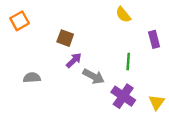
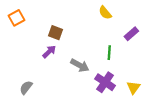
purple rectangle: (154, 39) -> (131, 34), turned 64
purple arrow: (74, 60) -> (49, 52), moved
gray semicircle: (32, 78) -> (26, 87), moved, turned -48

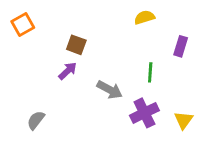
yellow semicircle: (105, 13) -> (144, 17), turned 112
purple rectangle: (131, 34) -> (181, 46), turned -32
purple cross: (105, 82) -> (144, 113), turned 30

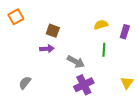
yellow semicircle: (144, 17) -> (101, 25), moved
purple arrow: (68, 71) -> (47, 49), turned 40
purple cross: (144, 113) -> (84, 85), moved

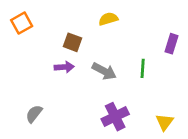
yellow semicircle: (101, 25) -> (108, 19), moved
gray arrow: (76, 62) -> (104, 71), moved
yellow triangle: (127, 83) -> (165, 122), moved

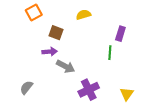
orange square: (22, 23) -> (34, 13), moved
purple rectangle: (171, 44) -> (120, 34), moved
gray arrow: (104, 71) -> (65, 66), moved

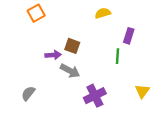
yellow semicircle: (83, 15) -> (103, 13), moved
brown square: (56, 33) -> (72, 46), moved
yellow triangle: (127, 94) -> (142, 91), moved

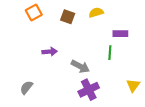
purple rectangle: (129, 36) -> (120, 34), turned 72
brown square: (72, 46) -> (68, 17), moved
gray arrow: (70, 71) -> (80, 66), moved

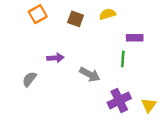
yellow triangle: (133, 85) -> (149, 105), moved
gray semicircle: (26, 88) -> (29, 79), moved
purple cross: (89, 90) -> (119, 100), moved

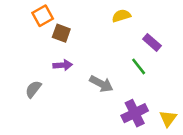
brown square: (76, 19) -> (61, 33), moved
purple rectangle: (135, 38) -> (152, 42), turned 42
green line: (123, 59) -> (139, 66), turned -42

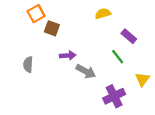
purple arrow: (63, 65) -> (68, 55), moved
gray semicircle: (33, 89) -> (28, 65), moved, turned -35
yellow triangle: (168, 118) -> (142, 79), moved

